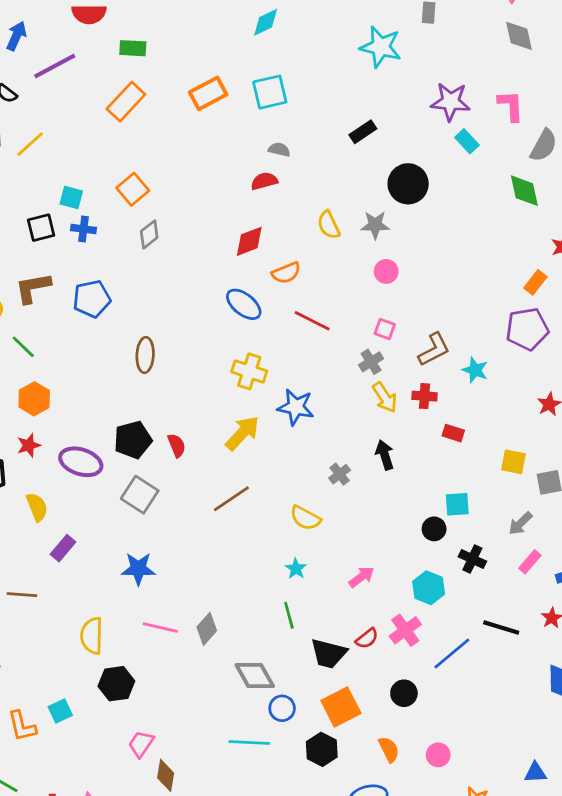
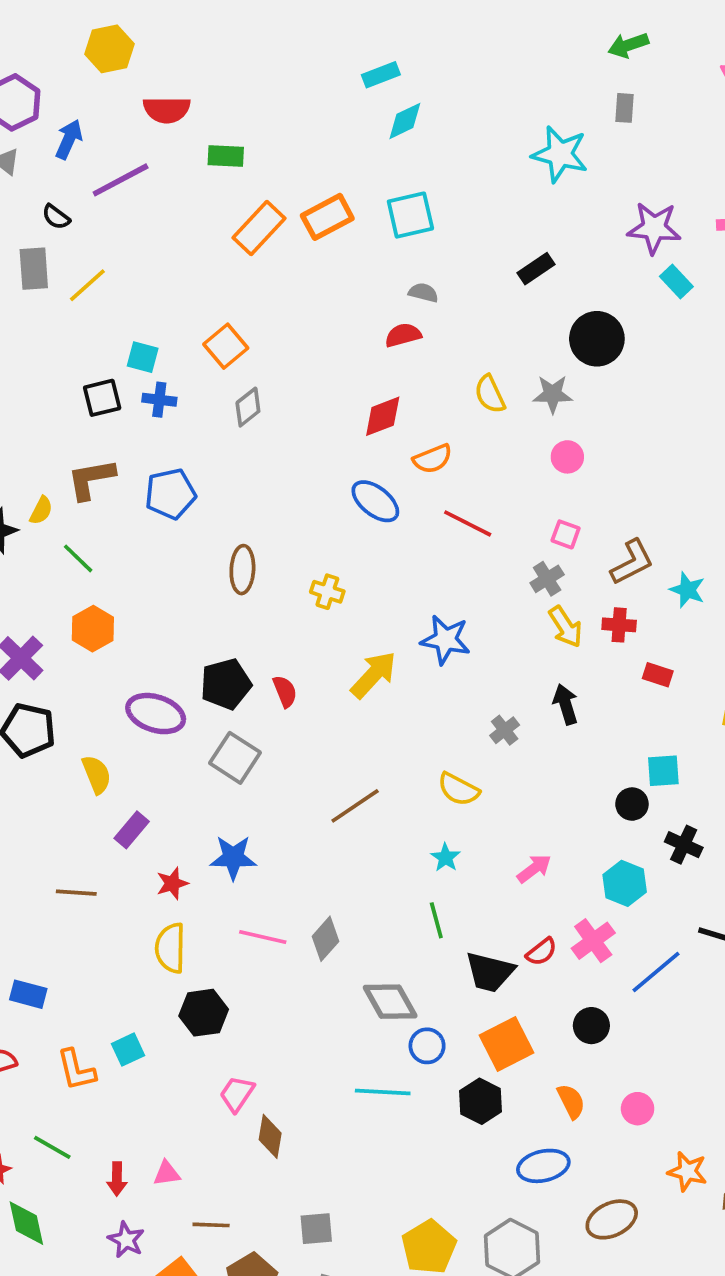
orange rectangle: (126, 102) -> (259, 228), moved
yellow cross: (249, 371) -> (327, 592), moved, size x0.7
red star: (29, 445) -> (172, 883), moved
brown line: (231, 499) -> (355, 806), moved

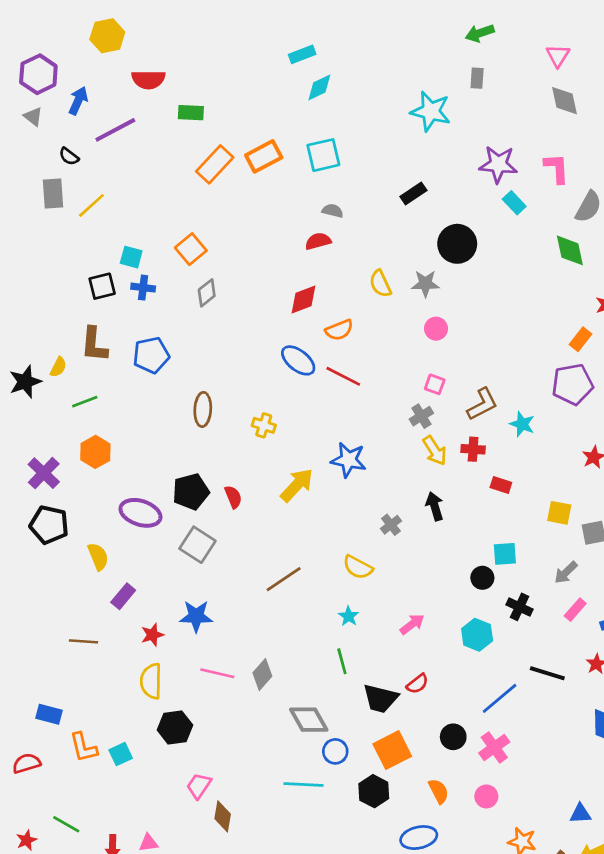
brown L-shape: (91, 479) -> (94, 345), turned -75
red line: (468, 523) -> (343, 376), moved
green line: (78, 558) -> (85, 402), turned -65
pink cross: (593, 941) -> (494, 747), moved
orange L-shape: (76, 1070) -> (83, 747), moved

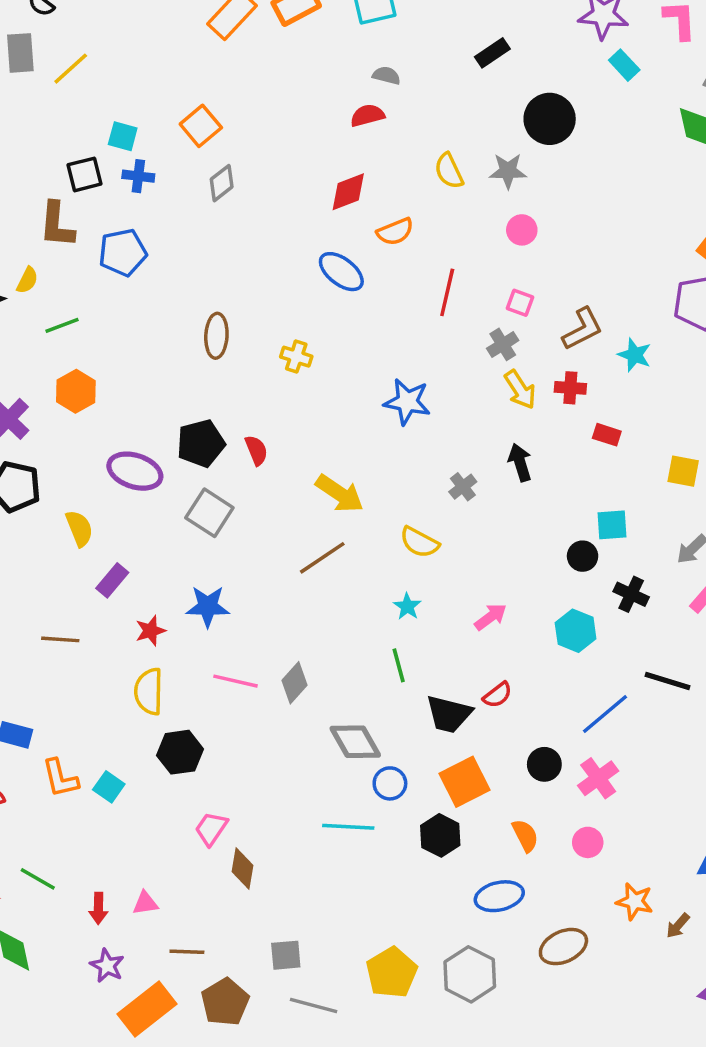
brown L-shape: (94, 345) -> (57, 225), moved
blue pentagon: (151, 355) -> (123, 252), moved
red line: (343, 376) -> (447, 292), moved, turned 76
yellow arrow: (297, 485) -> (340, 494), moved, turned 81
cyan square: (121, 754) -> (109, 787), turned -30

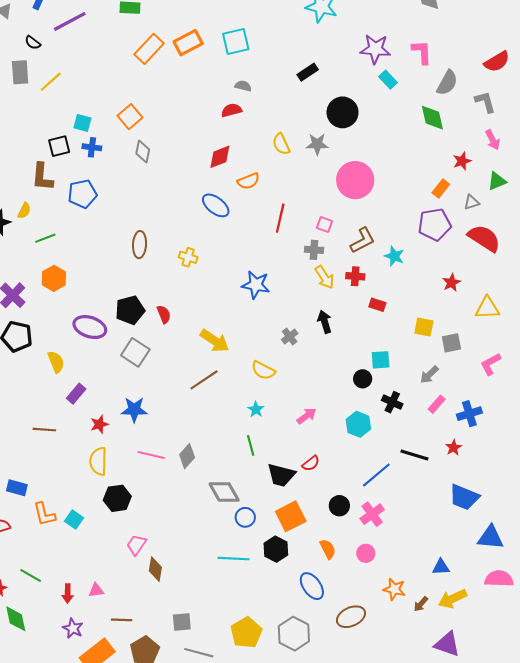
gray diamond: (222, 183) -> (143, 152), turned -40
pink circle: (522, 230) -> (355, 180), moved, size x2.0
gray cross: (503, 344) -> (314, 250), turned 36
cyan line: (348, 827) -> (234, 559), moved
blue ellipse: (499, 896) -> (312, 586), turned 68

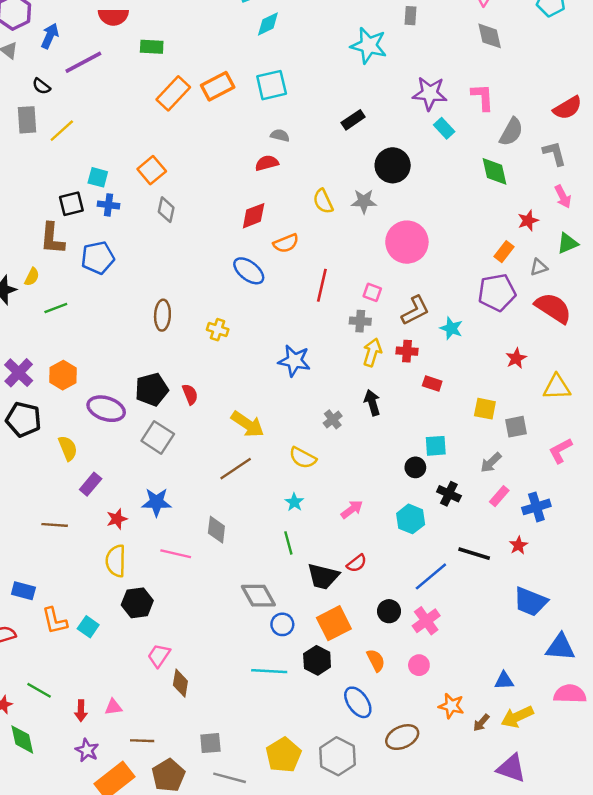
yellow arrow: (325, 277) -> (372, 352), turned -130
orange hexagon: (54, 278) -> (63, 375), moved
gray diamond: (187, 456) -> (216, 530), moved, turned -35

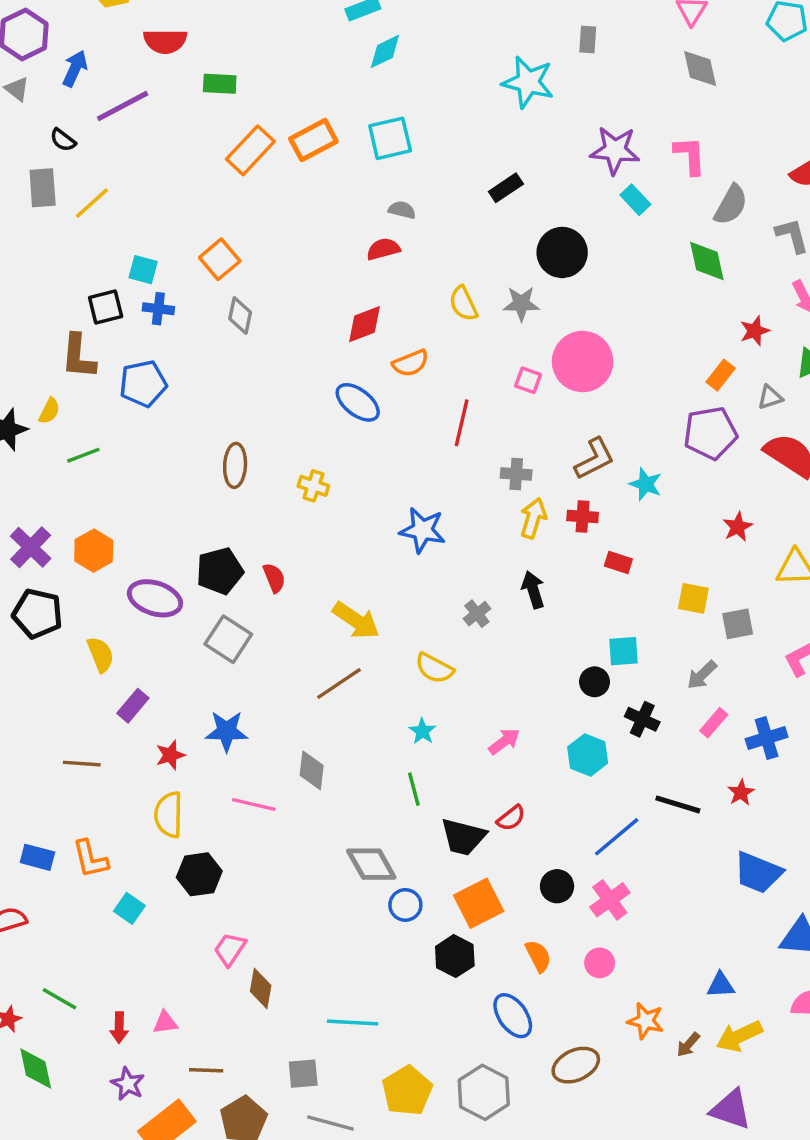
pink square: (372, 292) -> (528, 380), moved
orange L-shape: (55, 621) -> (90, 859), moved
cyan line: (269, 671) -> (353, 1023), moved

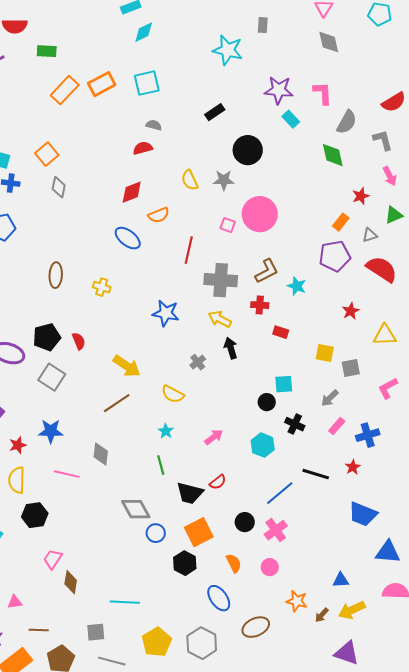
gray cross: (516, 474) -> (221, 280), size x1.8
yellow arrow: (533, 518) -> (220, 319), moved, turned -80

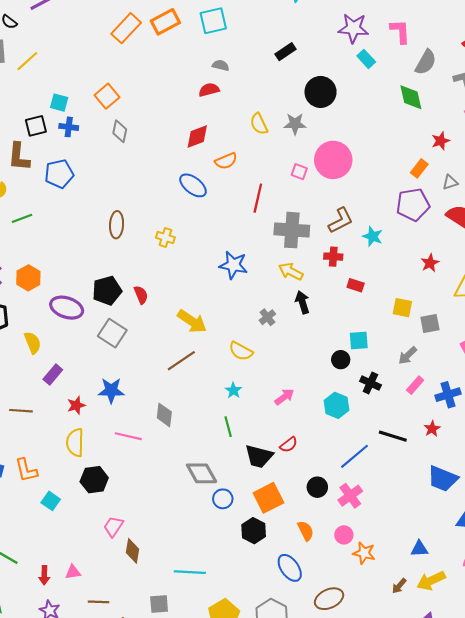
orange star: (297, 601) -> (364, 553), moved

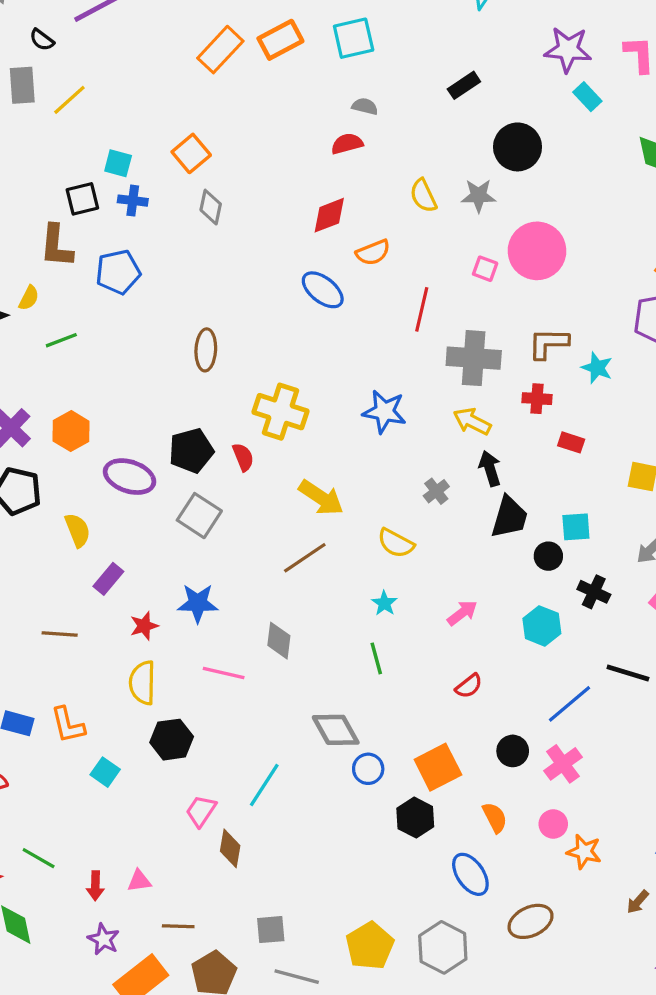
brown L-shape: (341, 220) -> (548, 343), turned -152
yellow cross: (165, 237) -> (280, 412), moved, size x1.8
black trapezoid: (259, 456) -> (509, 517), moved, turned -88
cyan line: (190, 572) -> (264, 785), moved, turned -60

